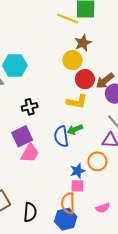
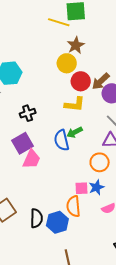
blue star: (78, 171) -> (96, 187), moved
blue hexagon: (66, 219) -> (57, 222), moved

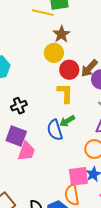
yellow L-shape: (75, 104) -> (65, 93), turned -90
purple square: (23, 143) -> (16, 136), turned -35
pink square: (81, 188) -> (78, 176), size x1.5

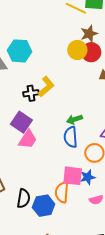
red circle: (69, 70) -> (91, 52), moved
yellow L-shape: (65, 93) -> (46, 87), moved, turned 35
blue semicircle: (55, 130) -> (71, 137), moved

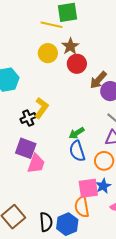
yellow circle: (77, 50) -> (48, 53), moved

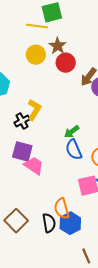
pink trapezoid: (36, 164) -> (34, 166), turned -70
orange semicircle: (82, 207) -> (62, 208), moved

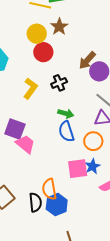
red circle: (66, 63) -> (43, 52), moved
black cross: (22, 121) -> (59, 83), moved
green arrow: (72, 132) -> (66, 113), turned -133

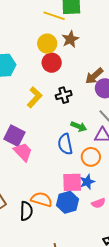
green arrow: (66, 113) -> (79, 127), moved
orange semicircle: (49, 189) -> (42, 199), turned 110
blue hexagon: (57, 205) -> (68, 202), moved

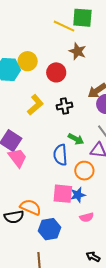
brown star: (70, 39) -> (78, 51), turned -30
yellow circle: (47, 44) -> (28, 61), moved
blue hexagon: (68, 202) -> (50, 229), moved
black semicircle: (26, 211) -> (14, 217), turned 72

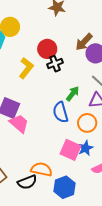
red circle: (56, 72) -> (47, 49), moved
green arrow: (76, 139) -> (73, 94), turned -70
pink square: (63, 194) -> (71, 150), turned 30

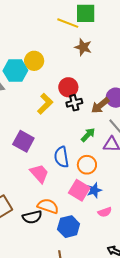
brown arrow: (84, 42) -> (100, 106), moved
blue semicircle: (61, 112) -> (61, 157), moved
pink trapezoid: (19, 123) -> (39, 173), moved
orange circle: (87, 123) -> (87, 165), moved

